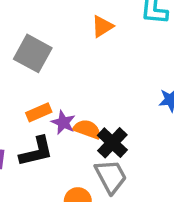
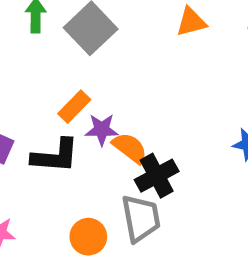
orange rectangle: (39, 112) -> (74, 107), turned -40
purple star: (63, 122) -> (102, 130), turned 30

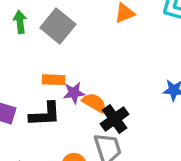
orange rectangle: (74, 107) -> (54, 80), turned 55

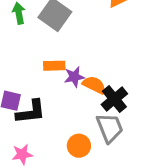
black L-shape: (45, 114) -> (31, 112), moved

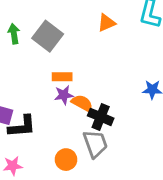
orange rectangle: (54, 66) -> (62, 77), moved
black cross: (114, 99) -> (101, 117), turned -30

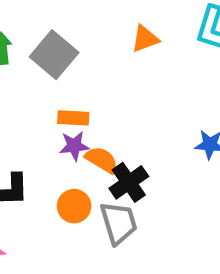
black cross: (101, 117) -> (129, 182), turned 30
orange circle: (66, 160) -> (74, 206), moved

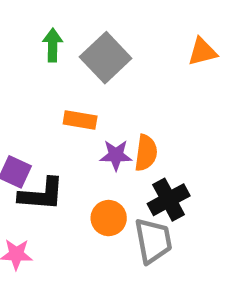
orange rectangle: (73, 118) -> (80, 120), moved
orange semicircle: (102, 160) -> (146, 153), moved, turned 60

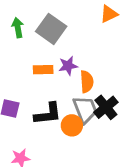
purple star: (116, 155) -> (68, 66), moved
black L-shape: (41, 194) -> (48, 114), moved
gray trapezoid: (153, 241) -> (85, 110), moved

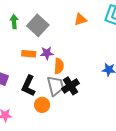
black L-shape: (48, 114) -> (28, 86), turned 115
orange circle: (72, 125) -> (42, 105), moved

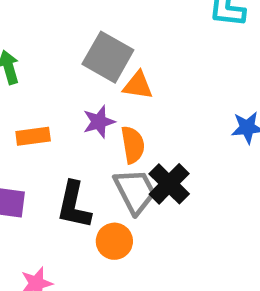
orange triangle: (80, 19) -> (138, 85), moved, turned 40
gray square: (38, 25) -> (108, 57), moved
orange rectangle: (29, 54) -> (33, 136), moved

